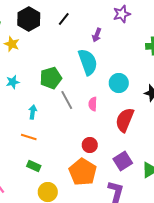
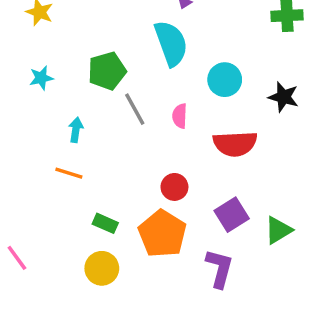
red semicircle: (125, 120) -> (235, 144), turned -115
green rectangle: (34, 166) -> (105, 223), moved

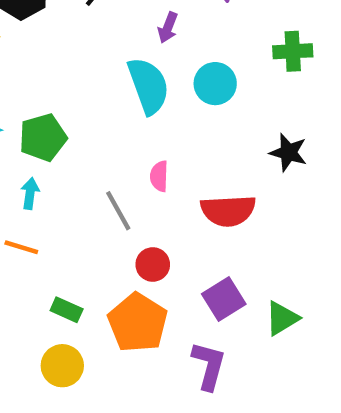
green pentagon: (107, 71) -> (43, 137), moved
cyan circle: (225, 80) -> (215, 84), moved
gray line: (135, 109) -> (118, 211), moved

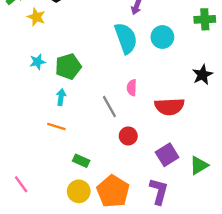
black star: (288, 152) -> (202, 75), turned 30
orange pentagon: (138, 323) -> (113, 191), moved

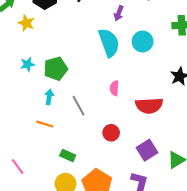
gray line: (109, 107) -> (79, 106), moved
pink line: (21, 184) -> (18, 166), moved

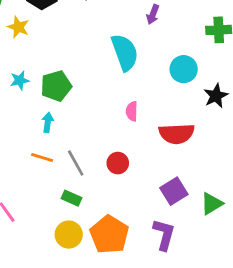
purple arrow: (119, 13) -> (153, 14), moved
cyan circle: (143, 42) -> (184, 69), moved
gray line: (79, 106) -> (76, 163), moved
red circle: (111, 133) -> (118, 163), moved

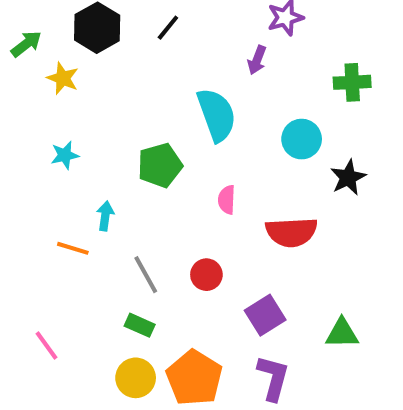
green pentagon: (56, 86) -> (160, 165), moved
orange line: (42, 157) -> (73, 248), moved
purple square: (174, 191) -> (265, 315), moved
green triangle: (212, 204) -> (342, 333), turned 30

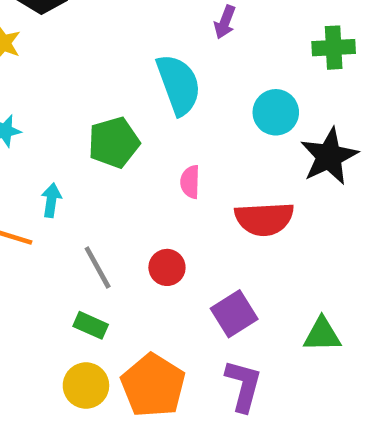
black star: (348, 177) -> (329, 156), size x1.4

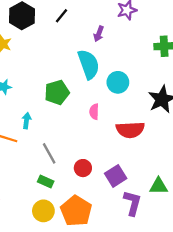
purple arrow: (225, 22) -> (99, 34), moved
cyan circle: (276, 112) -> (118, 82), moved
red circle: (167, 267) -> (83, 168), moved
purple L-shape: (243, 386) -> (133, 203), moved

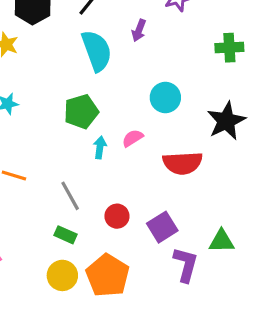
cyan semicircle: (89, 64) -> (97, 51), moved
pink semicircle: (94, 112) -> (133, 138), turned 56
cyan arrow: (27, 121) -> (100, 147), moved

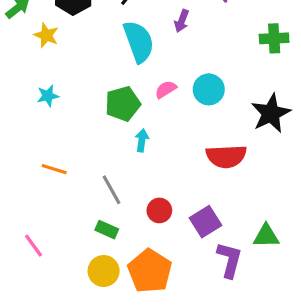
pink semicircle: (133, 138) -> (166, 89), moved

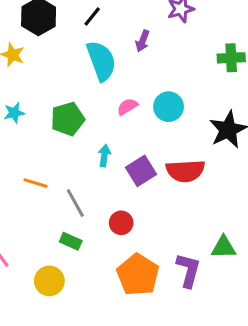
green pentagon: (123, 104) -> (68, 119), moved
orange line: (54, 169) -> (36, 183), moved
purple square: (206, 222) -> (141, 171), moved
yellow circle: (104, 271) -> (49, 281), moved
orange pentagon: (150, 271) -> (138, 275), moved

